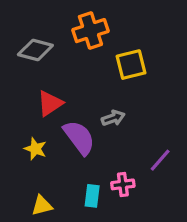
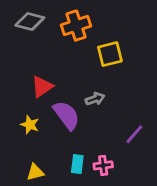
gray diamond: (35, 50) -> (30, 21), moved
pink cross: (123, 184) -> (103, 165), moved

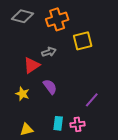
gray arrow: (95, 99) -> (49, 52), moved
purple semicircle: (66, 115) -> (50, 87), size x0.7
purple line: (134, 134) -> (92, 100), moved

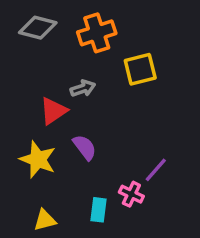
yellow star: (22, 94) -> (38, 159), size x1.5
pink cross: (77, 124) -> (131, 194), moved, turned 32

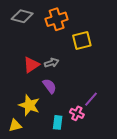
gray arrow: (83, 88) -> (52, 63), moved
yellow star: (38, 159) -> (29, 105), moved
yellow triangle: (45, 220) -> (15, 125), moved

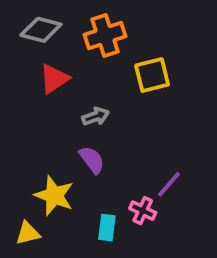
red triangle: (31, 65) -> (54, 79), moved

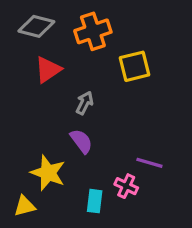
gray arrow: (96, 116) -> (85, 103), turned -45
purple line: (169, 184) -> (149, 163), turned 65

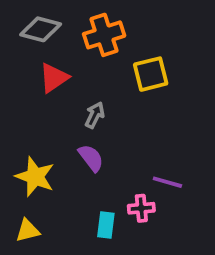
yellow star: (48, 173) -> (35, 177), moved
pink cross: (126, 186) -> (141, 208), turned -30

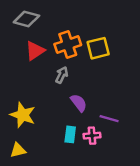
orange cross: (104, 35) -> (68, 45), moved
purple semicircle: (91, 158) -> (79, 103), moved
cyan rectangle: (106, 225) -> (70, 134), moved

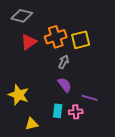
gray arrow: (62, 75) -> (64, 62), moved
yellow triangle: (18, 150) -> (32, 124), moved

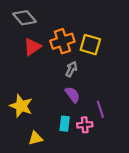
gray diamond: (22, 16) -> (25, 18), turned 35
yellow square: (81, 40) -> (90, 45), turned 30
purple line: (90, 98) -> (100, 109), turned 56

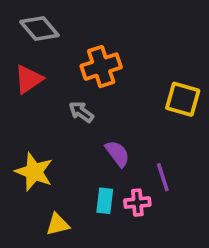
yellow square: (90, 45) -> (183, 99), moved
red triangle: (32, 47) -> (29, 79), moved
gray arrow: (71, 69) -> (81, 112), moved, turned -80

